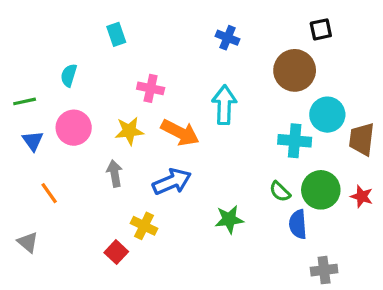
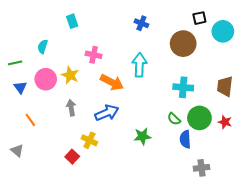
cyan circle: (327, 115) -> (223, 31), moved
yellow star: (129, 131) -> (70, 75), moved, turned 30

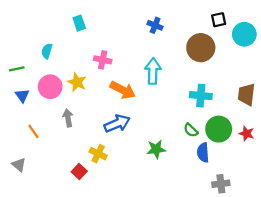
gray arrow: (71, 108) -> (68, 118), moved

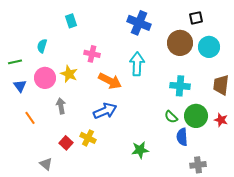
blue cross: (155, 25) -> (139, 23), size x1.6
cyan circle: (244, 34) -> (209, 47), moved
green star: (156, 149) -> (140, 150), moved
gray triangle: (19, 165) -> (46, 164), moved
red square: (79, 171) -> (66, 143), moved

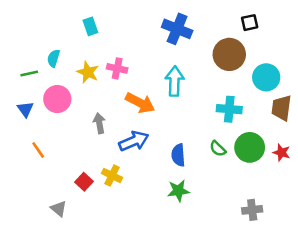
cyan circle: (209, 47) -> (266, 77), moved
green line: (15, 62) -> (29, 74), moved
yellow star: (69, 74) -> (88, 72), moved
gray arrow: (61, 106) -> (99, 123), moved
blue semicircle: (182, 137) -> (178, 155), moved

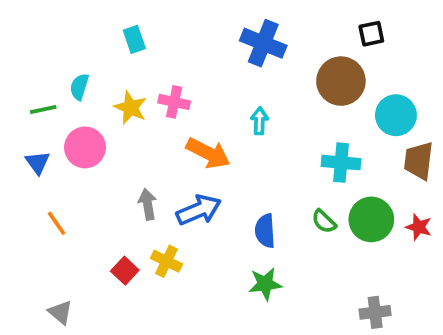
cyan arrow: (174, 81) -> (259, 121), size x0.6
gray arrow: (99, 123) -> (148, 204), moved
gray triangle: (59, 209) -> (60, 312), moved

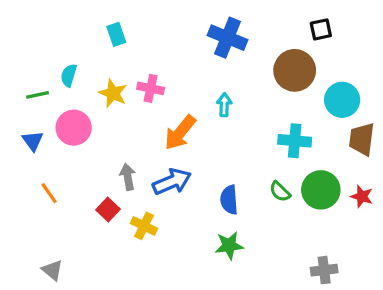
orange arrow: (208, 153) -> (180, 133), turned 102
red square: (125, 271) -> (108, 210), moved

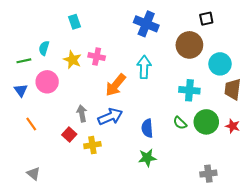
cyan arrow: (224, 105) -> (144, 67), size x1.5
yellow cross: (144, 226) -> (92, 145), turned -35

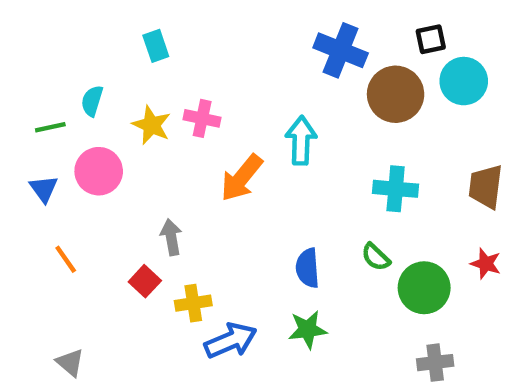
blue cross: (146, 24) -> (341, 50), moved
cyan circle: (220, 64) -> (464, 81), moved
blue arrow: (110, 117) -> (231, 341), moved
green circle: (206, 122) -> (424, 288), moved

